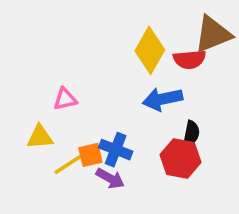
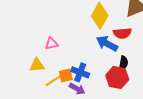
red semicircle: (189, 59) -> (122, 33), moved
blue arrow: (162, 99) -> (107, 44), turned 40

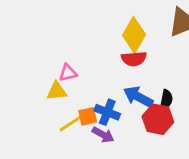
red semicircle: (122, 33) -> (134, 59), moved
blue arrow: (107, 44) -> (138, 97), moved
yellow triangle: (37, 65) -> (57, 91), moved

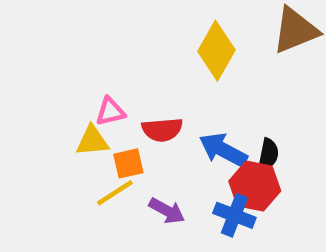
red semicircle: (134, 59) -> (162, 130), moved
blue cross: (107, 112) -> (234, 215), moved
orange square: (88, 116) -> (128, 163), moved

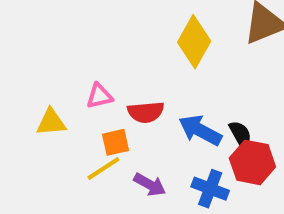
yellow triangle: (92, 141) -> (51, 122), moved
black semicircle: (268, 154) -> (240, 134), turned -40
red hexagon: (255, 186) -> (252, 162), moved

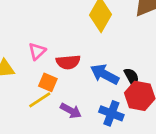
pink triangle: (99, 96) -> (37, 51), turned -30
orange square: (116, 142) -> (48, 82), turned 36

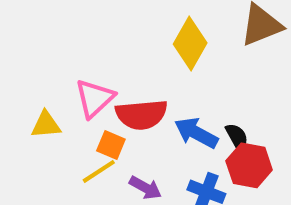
pink triangle: (37, 51) -> (95, 98), size x1.5
red semicircle: (68, 62) -> (141, 115), size x1.4

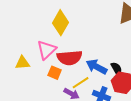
yellow diamond: (190, 43) -> (61, 23), moved
yellow line: (99, 171) -> (81, 83), moved

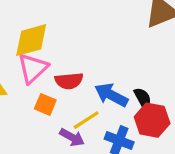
yellow diamond: (61, 23) -> (31, 40), moved, turned 45
red semicircle: (70, 58) -> (69, 81), size x0.7

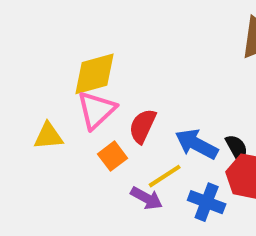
red semicircle: (69, 81) -> (143, 126), turned 120
orange square: (45, 104) -> (112, 156), turned 30

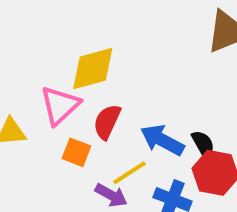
yellow diamond: (94, 74) -> (93, 69), moved
orange square: (112, 156) -> (76, 152), turned -32

